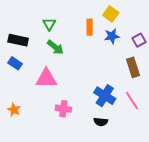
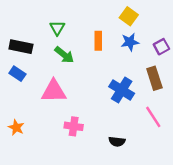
orange rectangle: (90, 27) -> (98, 41), moved
blue cross: (105, 96) -> (122, 90), moved

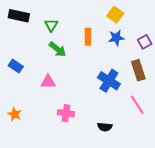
black rectangle: (21, 47) -> (19, 16), moved
pink triangle: (54, 91) -> (48, 82), size x0.7

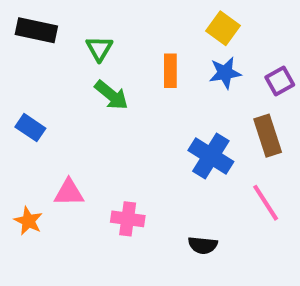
pink triangle: (48, 82) -> (69, 193), moved

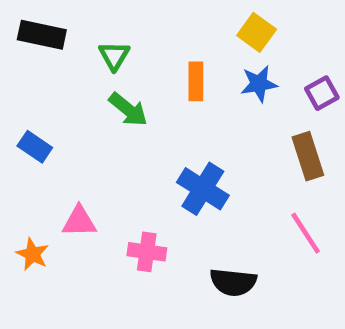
blue cross: (211, 156) -> (203, 189), moved
black semicircle: (203, 245) -> (233, 282), size x1.4

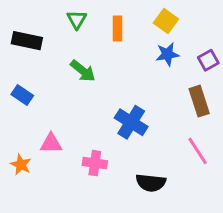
black rectangle: (42, 35) -> (27, 41), moved
green triangle: (114, 56) -> (77, 19), moved
orange rectangle: (196, 81) -> (118, 29), moved

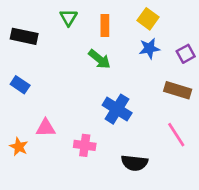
green arrow: (83, 71) -> (100, 59), moved
brown rectangle: (199, 101) -> (178, 90), turned -55

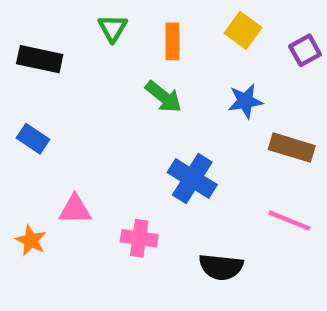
blue star: (149, 48) -> (245, 101), moved
purple square: (186, 54) -> (305, 50), moved
pink line: (176, 135) -> (290, 221), turned -35

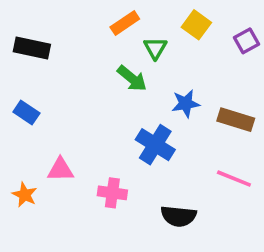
green triangle: (113, 28) -> (155, 48), moved
orange rectangle: (172, 41) -> (125, 23), moved, turned 56
blue star: (245, 101) -> (186, 103), moved

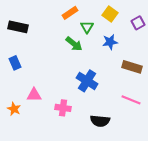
blue star: (186, 103) -> (110, 42), moved
blue rectangle: (26, 112) -> (15, 63), turned 32

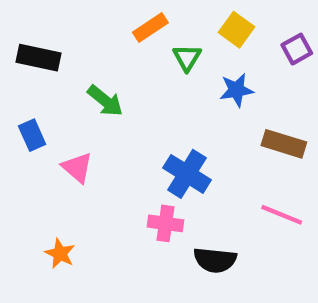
green arrow: (74, 44) -> (105, 101), moved
pink triangle: (34, 95) -> (77, 167), moved, turned 42
pink cross: (63, 108) -> (165, 223), moved
orange star: (14, 109) -> (60, 254), moved

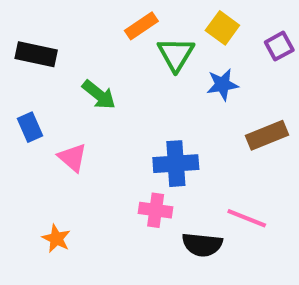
green triangle: (187, 58) -> (176, 54), size x1.4
brown rectangle: (284, 144) -> (267, 135), turned -39
blue cross: (187, 174) -> (176, 164), turned -36
pink line: (282, 215) -> (247, 218), moved

